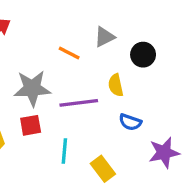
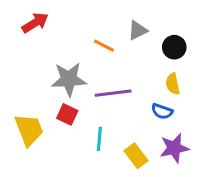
yellow semicircle: (116, 85) -> (173, 84), moved
red square: (31, 125) -> (67, 114), turned 35
purple star: (164, 153) -> (174, 148), moved

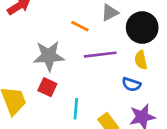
black circle: (174, 47) -> (142, 28), size x1.5
purple line: (113, 93) -> (100, 55), moved

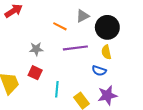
gray star: (49, 56) -> (36, 49), size x0.6

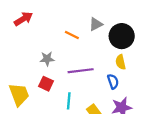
purple line: (75, 48) -> (81, 71), moved
blue semicircle: (99, 71) -> (113, 81), turned -128

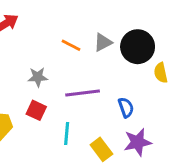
gray triangle: (96, 24) -> (103, 42), moved
yellow semicircle: (121, 62) -> (161, 73), moved

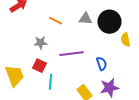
gray triangle: (103, 42) -> (85, 19), turned 32
orange line: (71, 45) -> (55, 21), moved
cyan line: (67, 134) -> (50, 82), moved

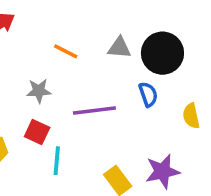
yellow semicircle: (125, 40) -> (191, 116), moved
blue semicircle: (101, 64) -> (148, 94), moved

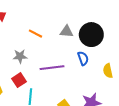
red square: (37, 132) -> (19, 80), turned 32

